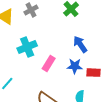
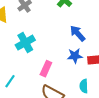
pink rectangle: (49, 64) -> (46, 69), moved

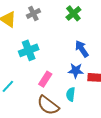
cyan semicircle: (84, 86) -> (71, 94), moved

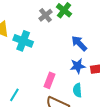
gray cross: (33, 14) -> (45, 15), moved
cyan cross: (29, 50) -> (23, 41), moved, turned -36

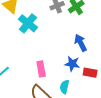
pink rectangle: (50, 80) -> (41, 69), turned -49

